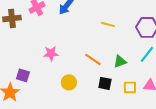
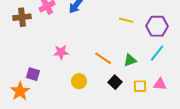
yellow line: (108, 24) -> (126, 20), moved
black square: (105, 83) -> (115, 82), turned 32

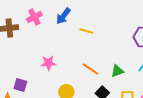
yellow line: (126, 20) -> (86, 31), moved

